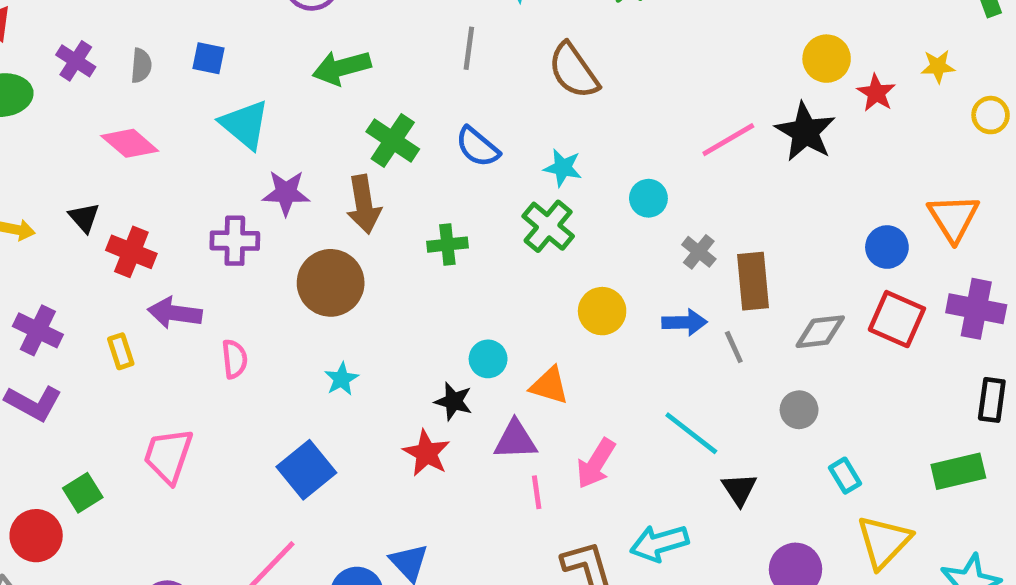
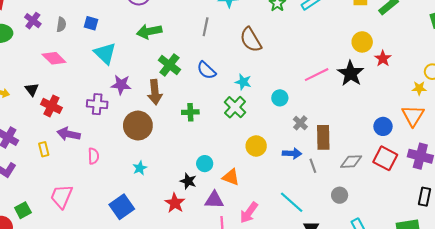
yellow star: (938, 66) -> (419, 88), moved

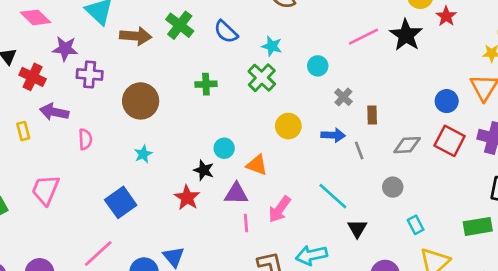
purple star: (121, 85) -> (65, 49), moved
brown arrow: (155, 92) -> (136, 36), moved, turned -80
brown rectangle: (323, 137) -> (372, 115), size x0.6

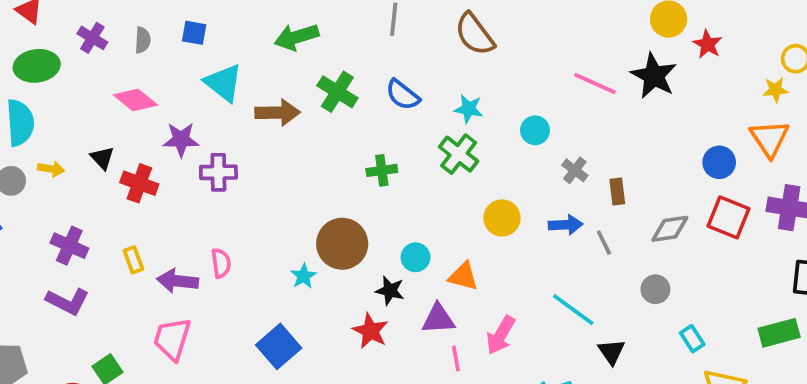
pink line: (364, 37) -> (595, 83), turned 56
brown circle: (141, 101) -> (342, 244), moved
purple arrow: (54, 112) -> (178, 281), moved

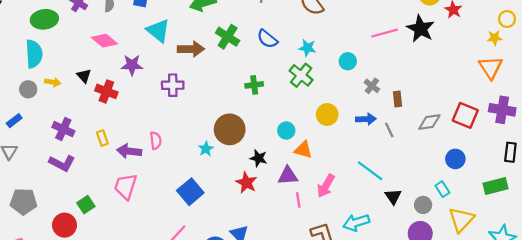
pink line: (595, 83) -> (385, 33), turned -40
blue circle: (719, 162) -> (455, 159), moved
purple cross: (218, 172) -> (173, 85), moved
cyan circle: (416, 257) -> (286, 131), moved
gray circle: (655, 289) -> (423, 205), moved

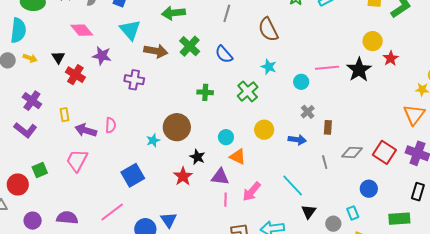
cyan star: (307, 48) -> (269, 67), moved
cyan circle: (348, 61) -> (301, 82), moved
gray line: (389, 130) -> (325, 162), moved

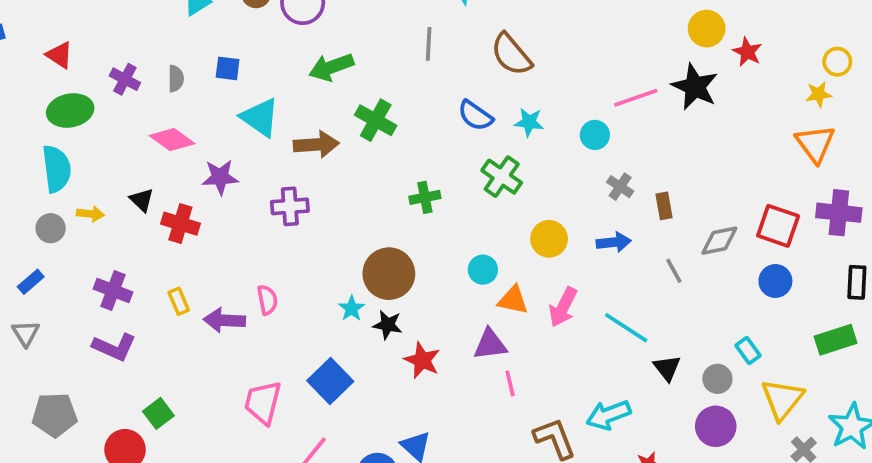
blue semicircle: (224, 54) -> (475, 116), moved
black star: (197, 157) -> (388, 325), moved
pink trapezoid: (77, 160) -> (263, 403), moved
blue circle: (369, 189) -> (775, 281), moved
pink arrow: (252, 192) -> (563, 307), moved

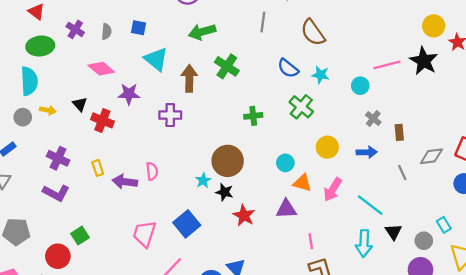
brown arrow: (316, 145) -> (189, 78), turned -90
pink line: (510, 384) -> (311, 241), moved
cyan arrow: (608, 415) -> (364, 243), moved, turned -70

